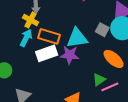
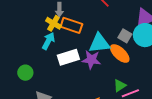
orange rectangle: (49, 36) -> (71, 25), moved
orange ellipse: (114, 59) -> (120, 53), moved

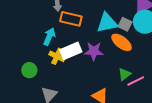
yellow cross: (54, 23) -> (57, 56), moved
cyan triangle: (99, 43) -> (107, 23), moved

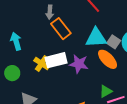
orange rectangle: (71, 19) -> (61, 29), turned 30
cyan arrow: (49, 37) -> (16, 41), moved, turned -48

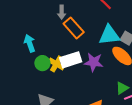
green circle: (12, 73) -> (42, 63), moved

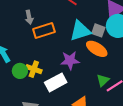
orange rectangle: (74, 28) -> (44, 30), turned -55
white rectangle: (71, 60) -> (56, 82), moved

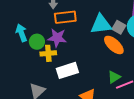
purple star: (70, 60) -> (57, 38), moved
yellow cross: (34, 69) -> (48, 53), turned -35
green circle: (20, 71) -> (37, 42), moved

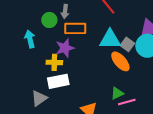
purple star: (57, 38) -> (65, 48), turned -30
green circle: (37, 42) -> (49, 20), moved
white rectangle: (67, 70) -> (58, 81), moved

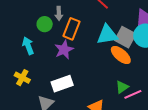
orange rectangle: (75, 28) -> (71, 29), turned -60
gray square: (127, 44) -> (125, 37), size x1.5
yellow cross: (54, 62) -> (22, 78), moved, turned 35

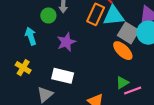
orange rectangle: (71, 29) -> (96, 14), moved
cyan triangle: (107, 35) -> (114, 16), moved
white rectangle: (62, 84) -> (63, 76), turned 30

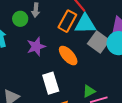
orange ellipse: (123, 51) -> (68, 56), moved
white rectangle: (63, 76) -> (51, 83), moved, turned 55

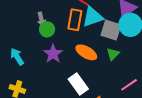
green circle: (20, 19) -> (47, 29), moved
green triangle: (89, 91) -> (113, 54), moved

